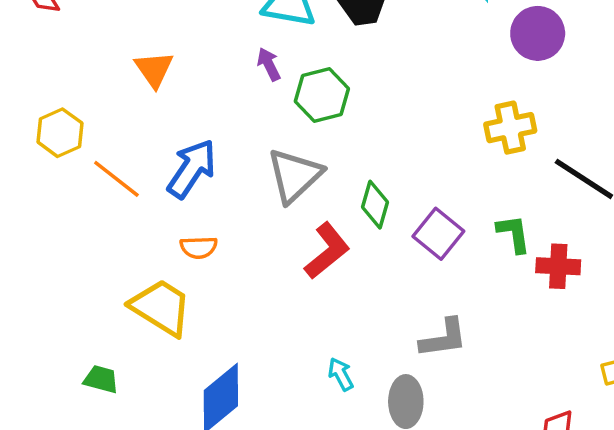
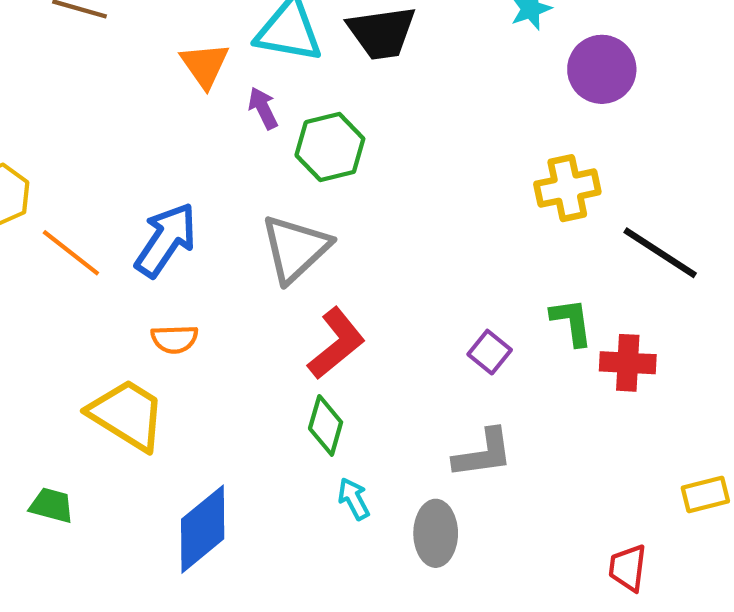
orange triangle: (154, 69) -> (205, 65), moved
green diamond: (375, 205) -> (326, 425), moved
purple square: (438, 234) -> (490, 352), moved, size x0.7

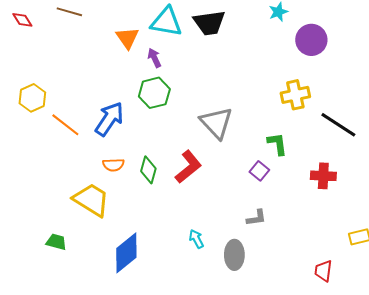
green hexagon: (330, 147) -> (154, 93), moved
gray triangle: (295, 248) -> (216, 123), moved, turned -30
green L-shape: (572, 322) -> (277, 144), moved
green diamond: (326, 425) -> (148, 170), moved
gray L-shape: (483, 453) -> (256, 218), size x0.7

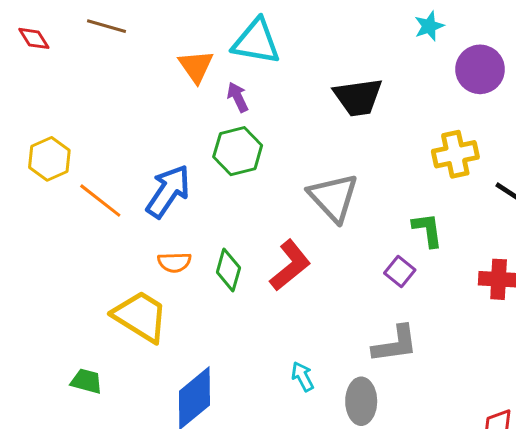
black trapezoid: (209, 23) -> (358, 97), moved
gray L-shape: (256, 218) -> (395, 344), size x1.5

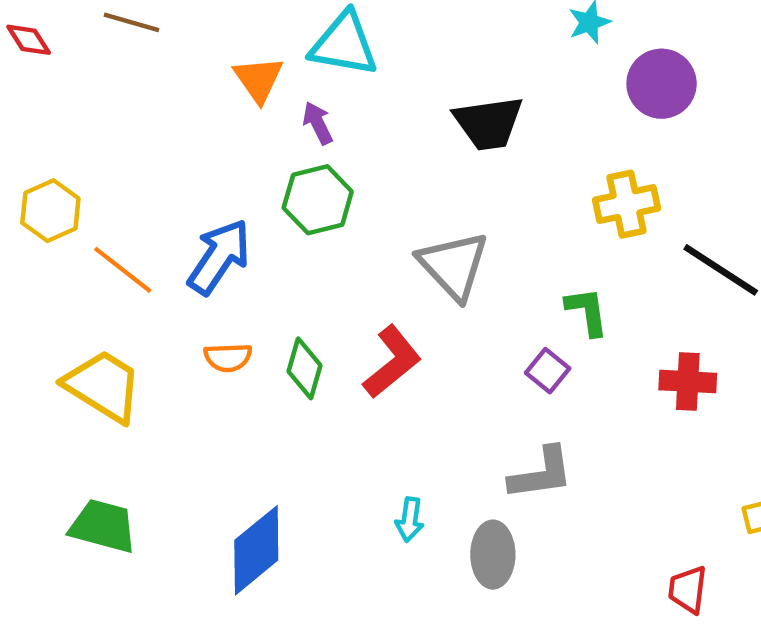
yellow trapezoid: (140, 316) -> (103, 386), moved
cyan arrow: (303, 377) -> (410, 519), turned -144
green trapezoid: (86, 381) -> (103, 526), size x1.5

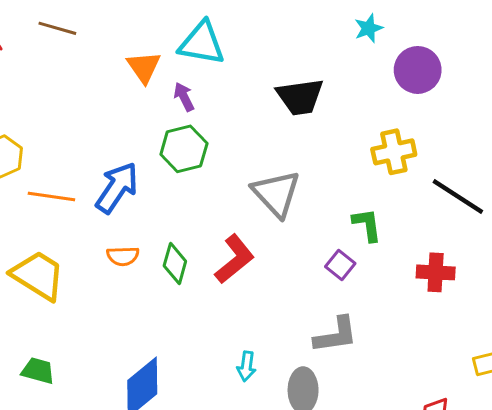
orange line: (123, 270) -> (51, 197), turned -30
green trapezoid: (103, 526) -> (38, 371), size x0.7

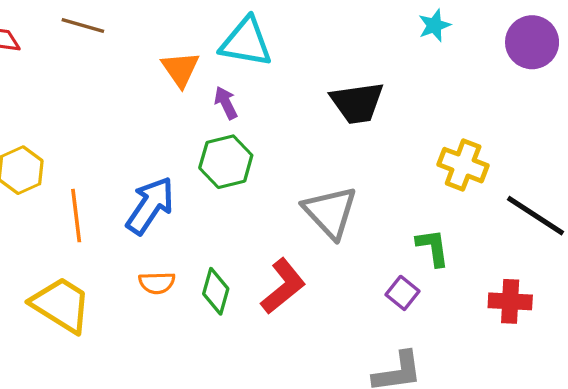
purple circle: (418, 70) -> (532, 42), moved
yellow cross: (394, 152) -> (463, 165), turned 33
orange line: (51, 197) -> (76, 216), turned 75

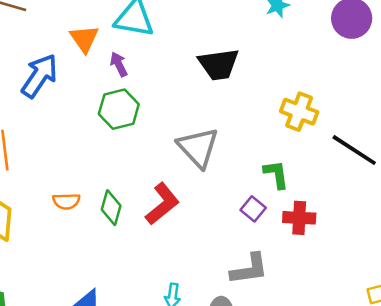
blue arrow: (150, 205) -> (40, 76), moved
red cross: (510, 301) -> (299, 218), moved

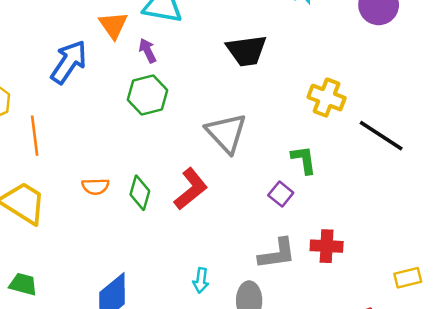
red cross: (299, 218) -> (327, 246), moved

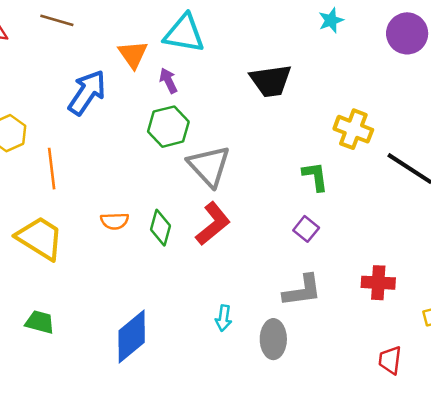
gray triangle: (226, 133) -> (209, 166), moved
green L-shape: (304, 160) -> (315, 176), moved
red cross: (327, 246) -> (378, 283), moved

